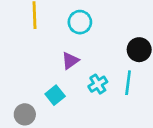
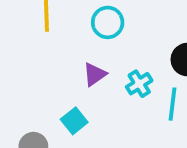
cyan cross: (98, 84) -> (139, 84), moved

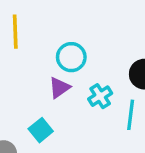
cyan circle: (108, 22) -> (71, 57), moved

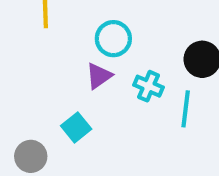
cyan cross: (100, 96) -> (148, 86), turned -35

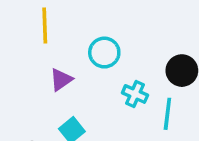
purple triangle: (99, 76) -> (61, 80), moved

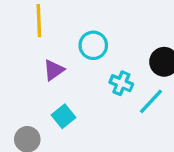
cyan line: (167, 114) -> (151, 101), turned 36

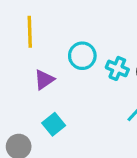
cyan cross: (121, 83) -> (117, 68), moved

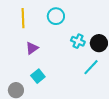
cyan circle: (82, 56) -> (56, 16), moved

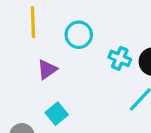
cyan circle: (56, 16) -> (79, 35), moved

